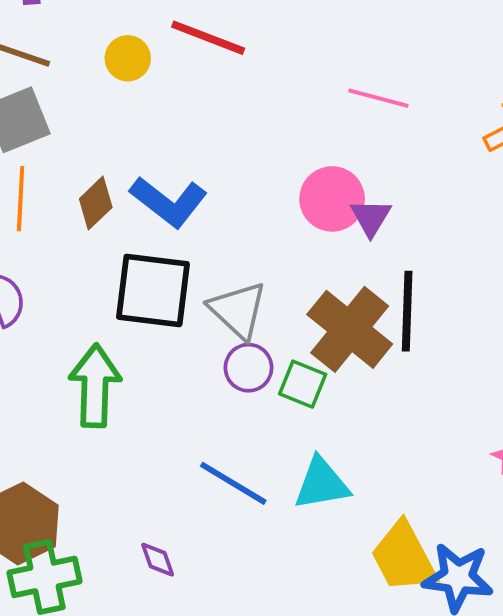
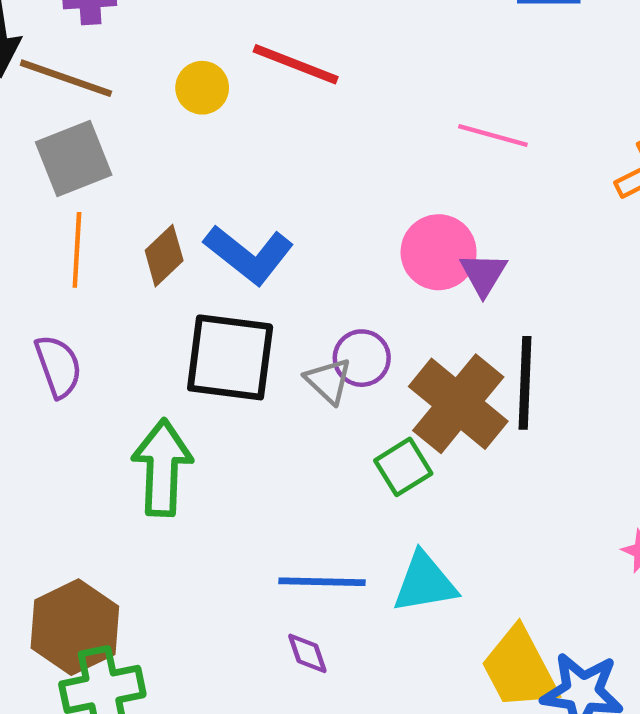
gray triangle: (238, 310) -> (329, 381), size x0.7
purple circle: (249, 368) -> (362, 358), moved
green square: (303, 384) -> (403, 467), turned 36
blue line: (233, 483) -> (322, 582), turned -30
purple diamond: (158, 560) -> (307, 653), moved

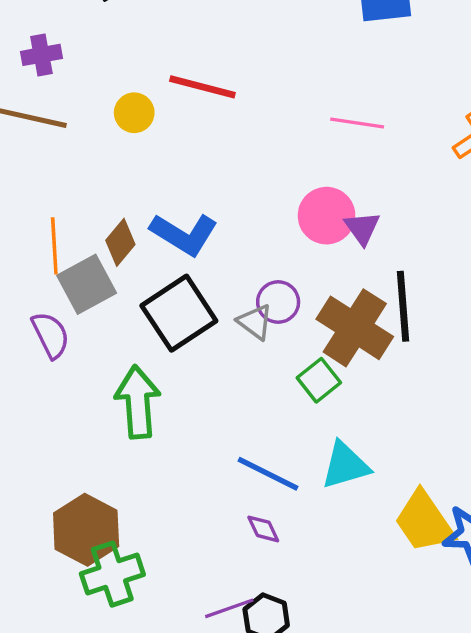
gray square: (74, 158) -> (87, 284), moved
black square: (230, 357) -> (179, 313), turned -34
blue line: (322, 582) -> (268, 474), turned 32

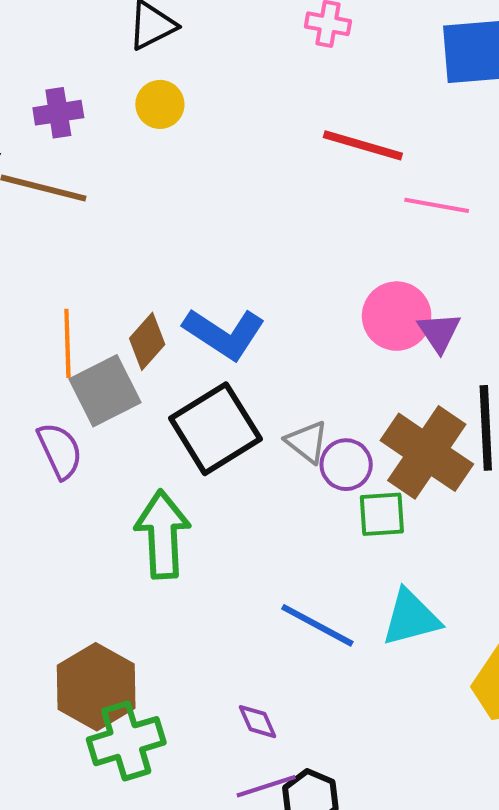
red line: (202, 87) -> (363, 145), moved
yellow circle: (134, 113) -> (160, 104), moved
purple circle: (278, 302) -> (346, 465), moved
green square: (319, 380) -> (382, 514), turned 33
purple diamond: (263, 529) -> (257, 722), moved

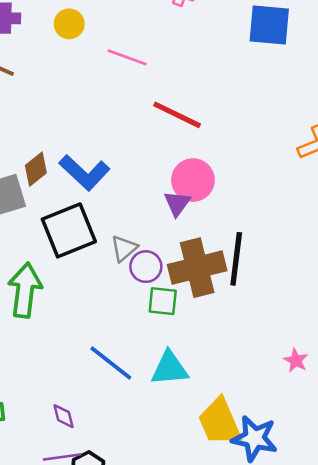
red line: (363, 145) -> (177, 115), moved
pink line: (437, 205) -> (127, 57), moved
purple triangle: (439, 332) -> (177, 203), moved
gray triangle: (307, 442) -> (124, 248), turned 32
brown cross: (427, 452) -> (197, 268), turned 32

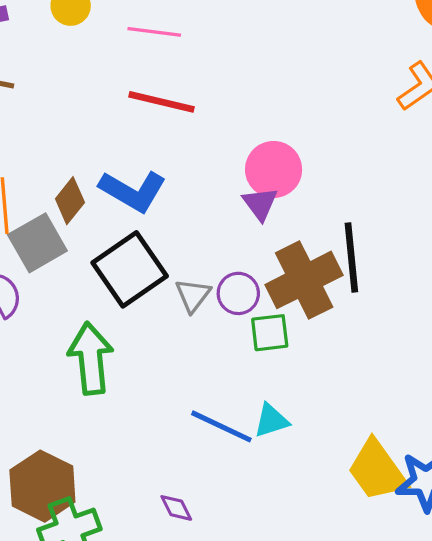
red line: (177, 115) -> (162, 102), moved
gray triangle: (124, 248) -> (193, 295), moved
cyan triangle: (170, 368) -> (271, 421), moved, size x0.7

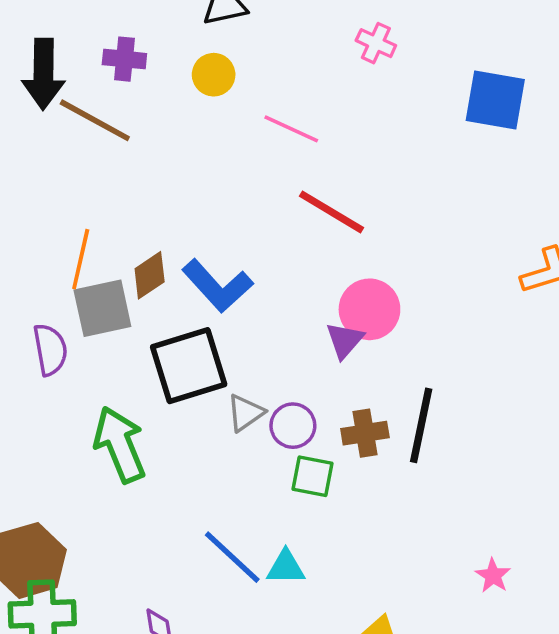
red line: (162, 102) -> (331, 212), moved
brown cross: (304, 280) -> (365, 433), size x0.6
green arrow: (91, 358) -> (120, 445), turned -34

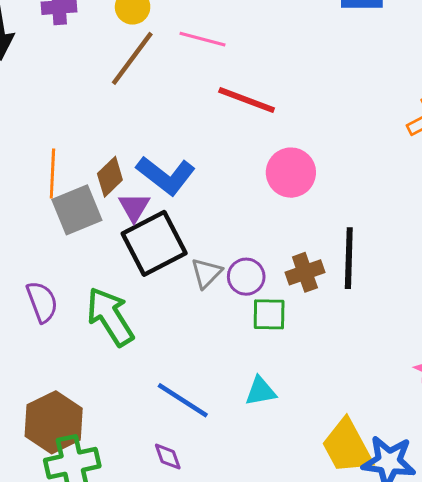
brown line: (95, 120) -> (132, 58), moved, turned -72
purple triangle: (345, 340) -> (134, 207), moved
purple semicircle: (50, 350) -> (42, 302), moved
blue line: (232, 557) -> (183, 400), moved

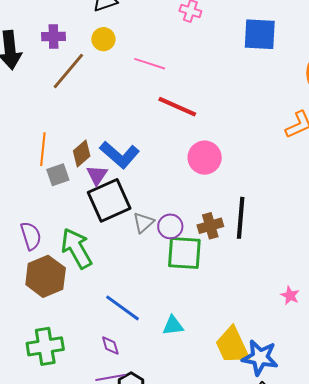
brown line: (132, 58) -> (68, 71), moved
gray square: (77, 210) -> (58, 175), size x0.7
green square: (269, 314) -> (184, 253), size x1.5
cyan triangle: (261, 391) -> (173, 326), moved
brown hexagon: (54, 422) -> (46, 276), moved

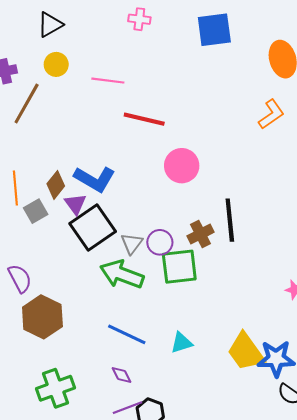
green arrow: (76, 248) -> (122, 274), moved, turned -30

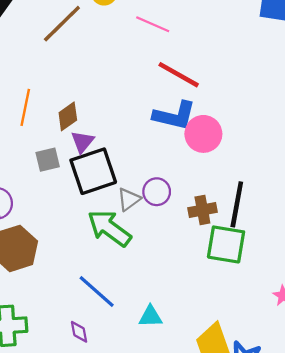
blue L-shape: (95, 179) -> (174, 116), moved, turned -33
gray square: (36, 211) -> (48, 160), moved
purple circle: (160, 242) -> (157, 192), moved
green square: (179, 267) -> (226, 244), moved

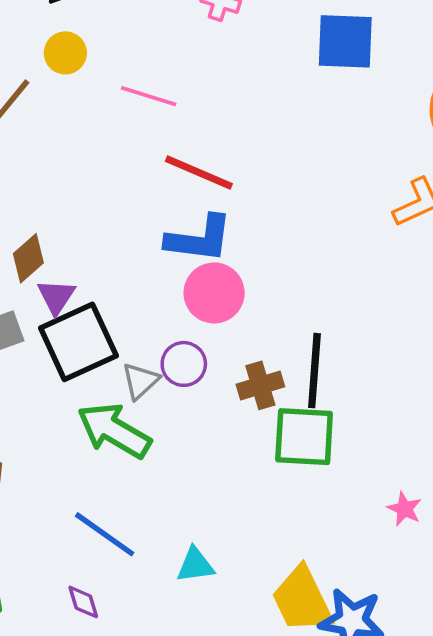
pink circle: (203, 134) -> (214, 293), moved

